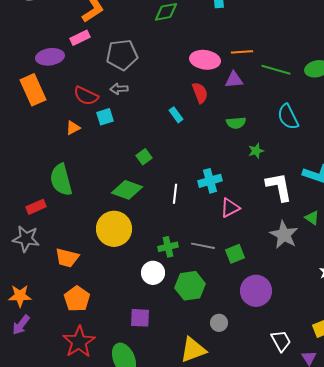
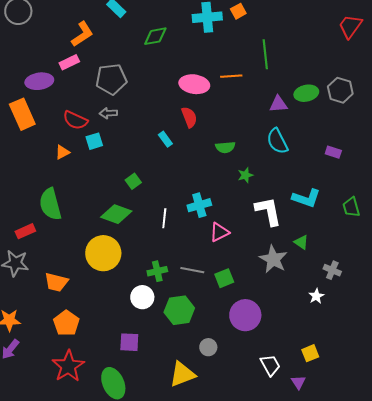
green line: (276, 70) -> (265, 54), moved, turned 68
purple triangle: (234, 80) -> (278, 104), moved

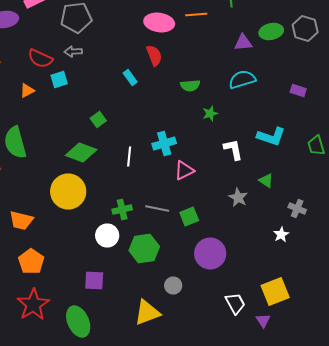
cyan semicircle: (277, 141) -> (242, 80), turned 100
white L-shape: (268, 211) -> (233, 150), size x0.7
gray star: (273, 259) -> (238, 198), size x0.7
yellow square: (310, 353) -> (275, 292), size x1.6

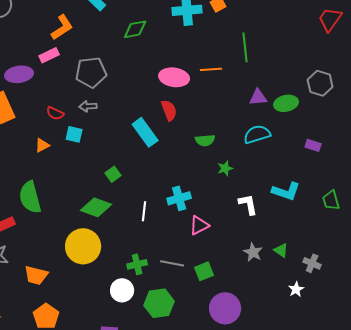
green ellipse: (271, 32) -> (286, 103), moved
red semicircle: (40, 58) -> (55, 113), size x0.7
cyan rectangle: (130, 78) -> (145, 132), size x1.8
cyan square: (59, 80) -> (74, 134), turned 30
green triangle: (266, 180) -> (281, 250), moved

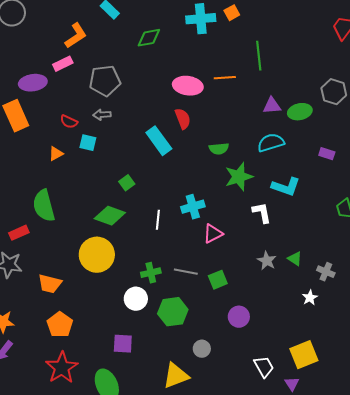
green star: (225, 168) -> (239, 177), size x1.8
cyan L-shape: (286, 191) -> (286, 187), moved
purple circle: (225, 308) -> (239, 317), size x0.7

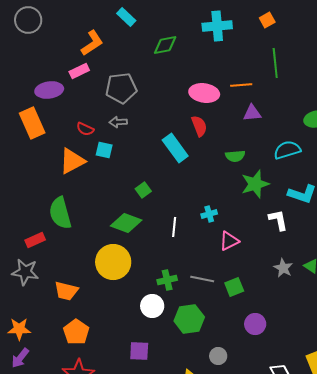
orange square: (232, 13) -> (267, 20), moved
purple triangle: (272, 106) -> (252, 113), moved
orange triangle: (56, 154) -> (72, 161), size x1.8
cyan cross: (193, 207) -> (209, 214), size x0.7

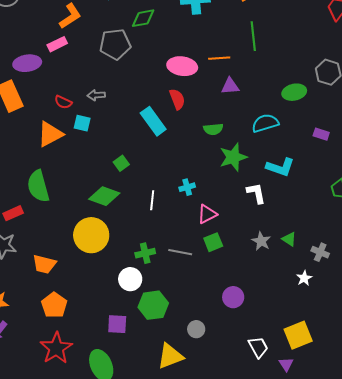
gray pentagon: (121, 88) -> (115, 44), moved
green square: (234, 287) -> (213, 242), moved
green hexagon: (189, 319) -> (153, 305), moved

